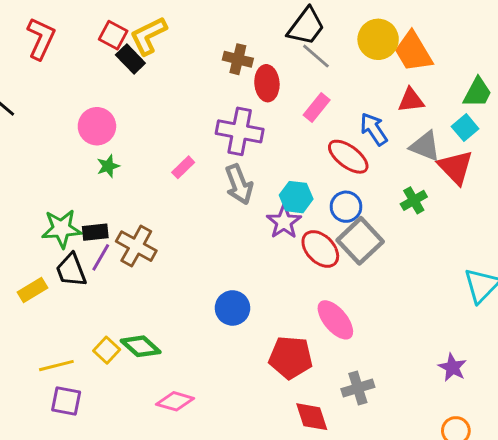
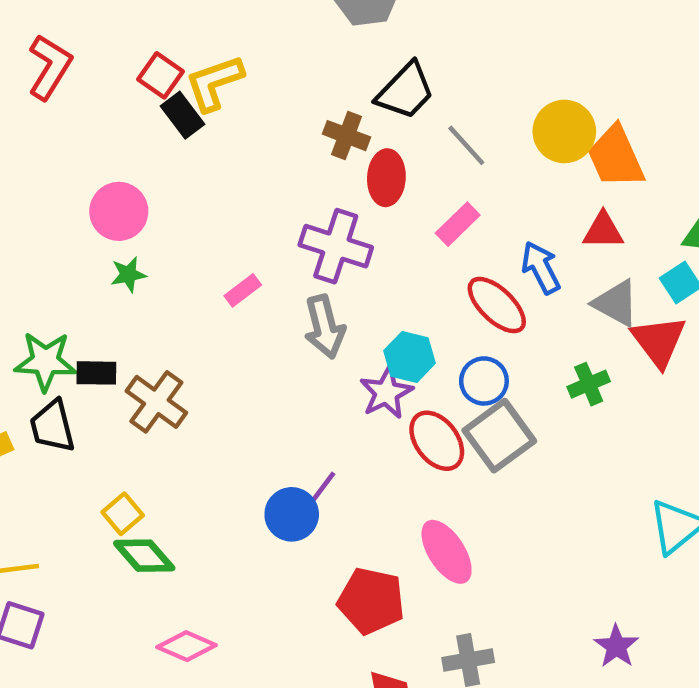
black trapezoid: (306, 26) -> (405, 91), moved
purple line: (101, 257) -> (320, 491), moved
yellow square: (107, 350) -> (123, 514), moved

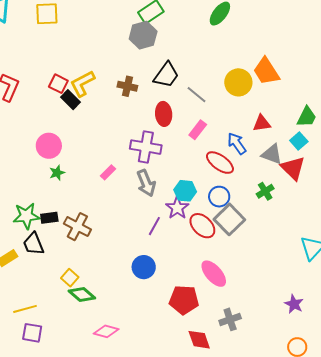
brown cross: (347, 136) -> (127, 86), moved
orange trapezoid: (616, 157) -> (266, 71), moved
purple line: (320, 491) -> (154, 226), moved

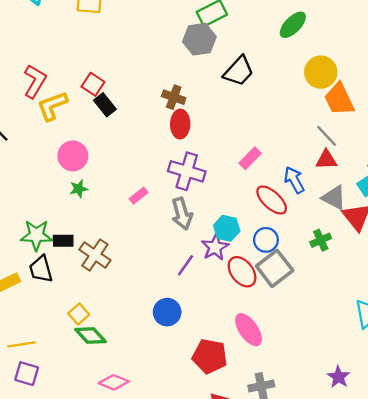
black trapezoid: (166, 75) -> (239, 71), moved
yellow circle: (238, 82) -> (321, 72), moved
yellow L-shape: (82, 84) -> (52, 106), moved
gray line: (196, 95) -> (327, 136), moved
red ellipse: (164, 114) -> (180, 124), moved

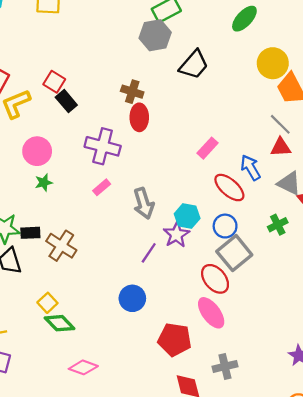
purple cross: (187, 171) -> (103, 146), moved
red ellipse: (242, 272) -> (215, 279), moved

